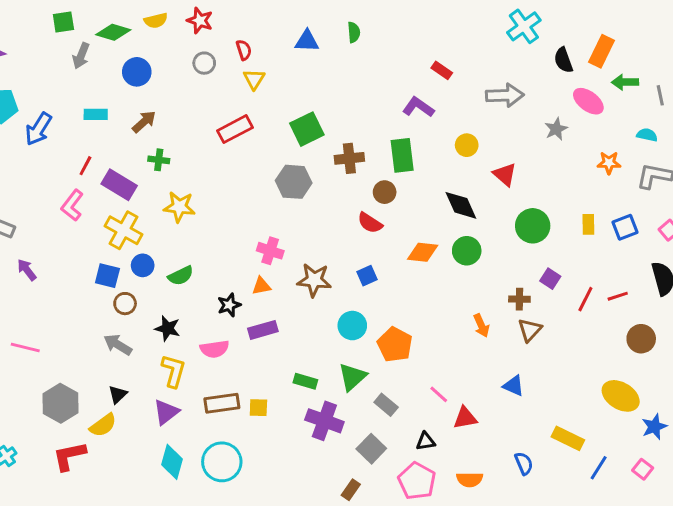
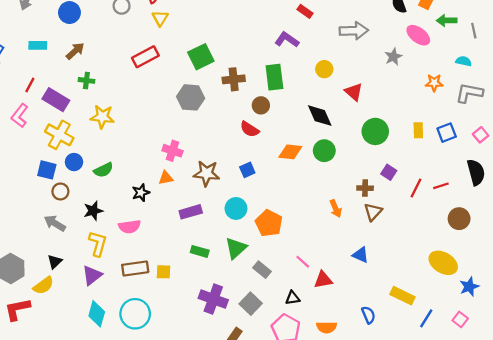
black star: (168, 328) -> (93, 211), turned -30
purple rectangle: (263, 330) -> (191, 212), moved
purple cross: (324, 421) -> (213, 299), moved

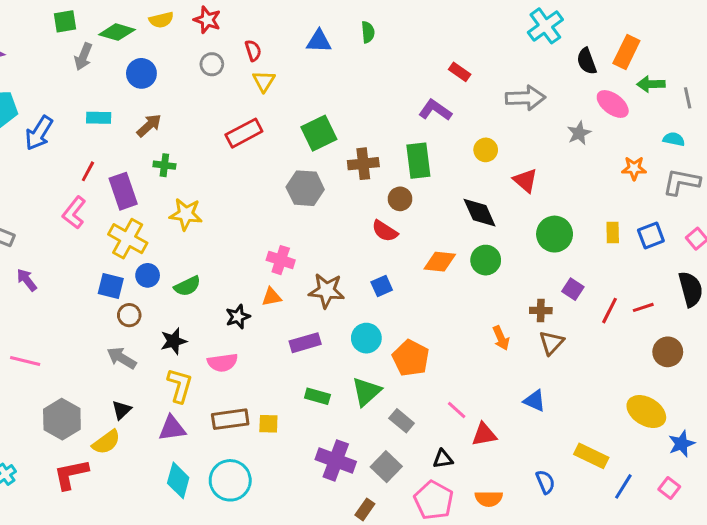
purple rectangle: (56, 100) -> (123, 191), turned 40
purple triangle: (92, 275) -> (172, 428), turned 30

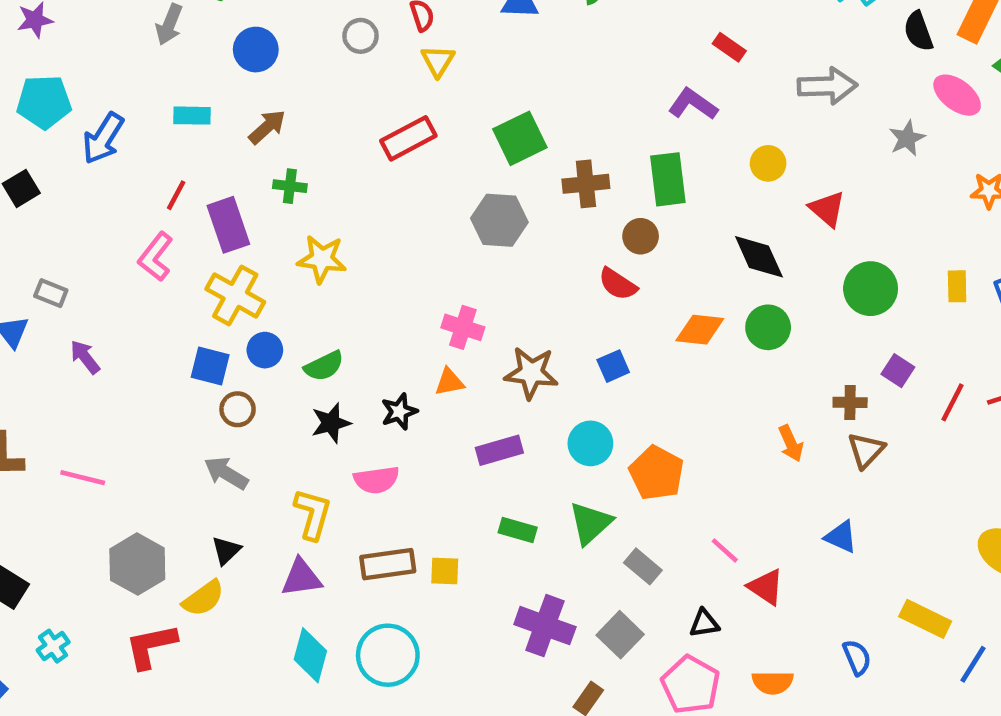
black star: (174, 341) -> (331, 423), moved
red triangle: (484, 434) -> (766, 587), turned 44

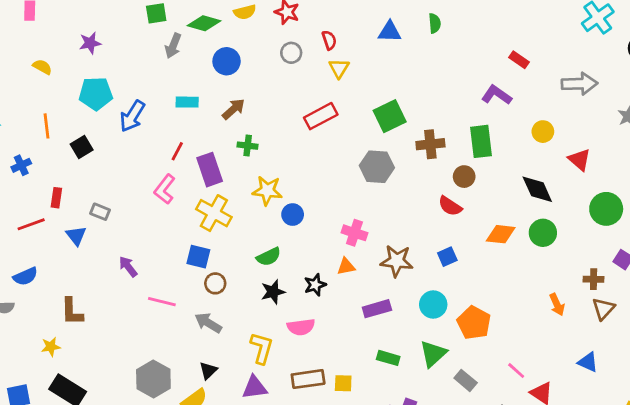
blue circle: (265, 350) -> (293, 215), moved
purple arrow: (85, 357) -> (128, 267), moved
pink line: (83, 478) -> (162, 302), moved

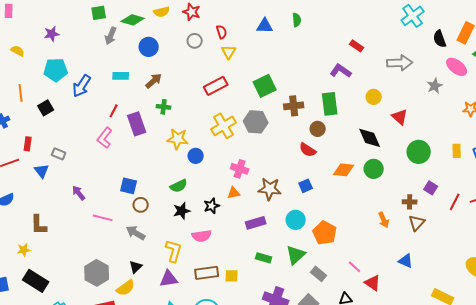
yellow cross: (214, 213) -> (224, 126), moved, turned 30

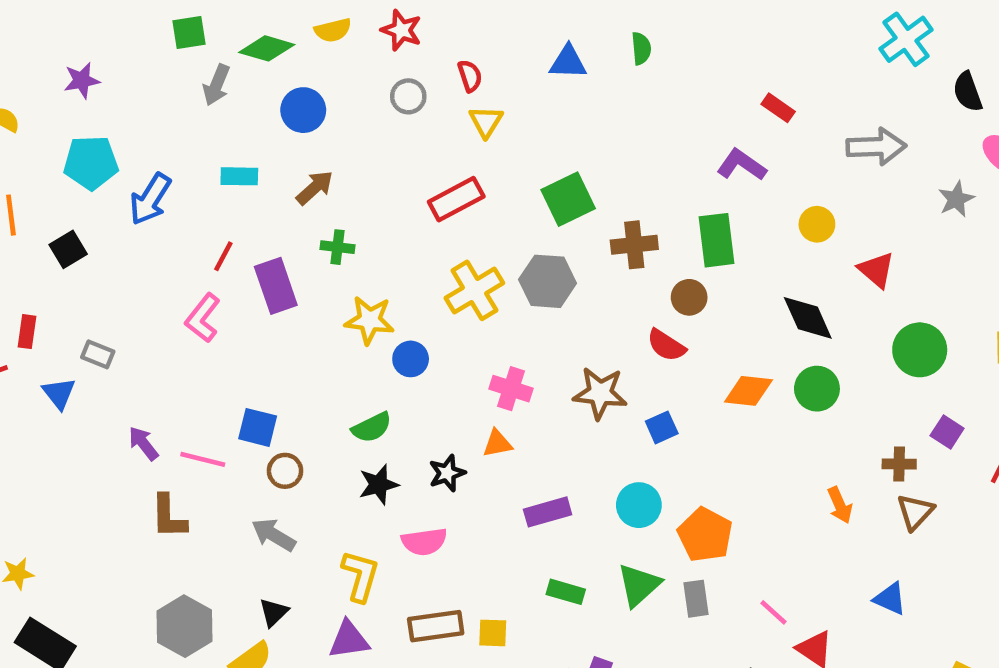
brown star: (270, 189) -> (600, 393), moved
pink line: (103, 218) -> (203, 459), moved
brown L-shape: (39, 225) -> (169, 516), moved
gray rectangle: (319, 274) -> (696, 599), moved, turned 42

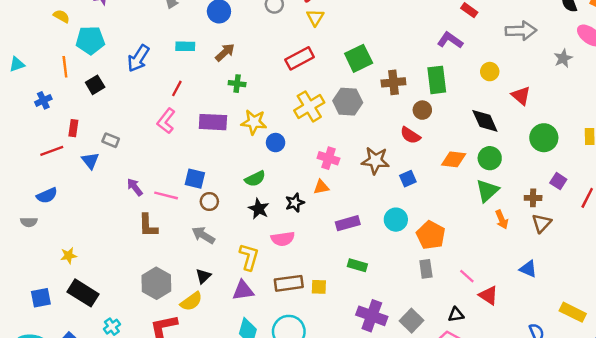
cyan pentagon: (91, 163) -> (90, 40), moved
purple rectangle: (276, 286) -> (213, 122), moved, turned -68
black star: (379, 485) -> (259, 209), turned -30
green triangle: (639, 585) -> (487, 191), moved

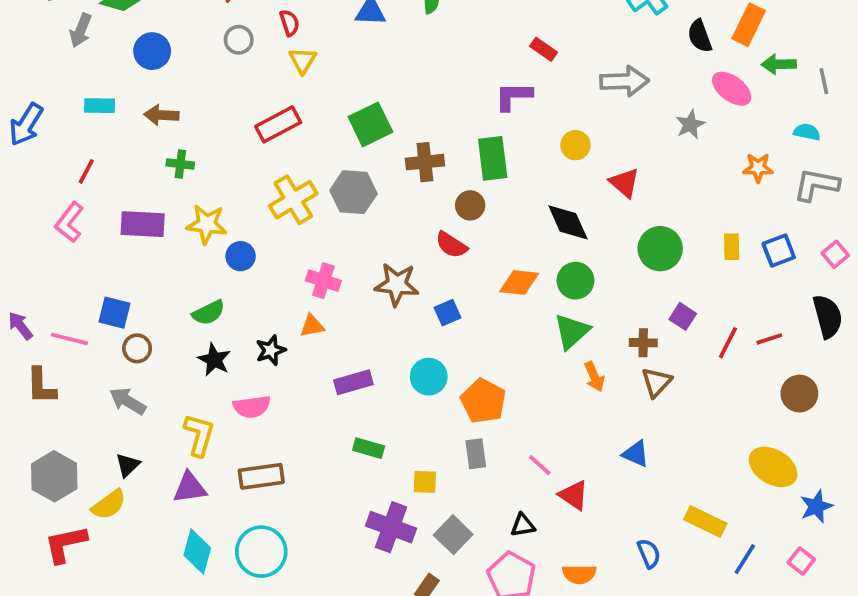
purple L-shape: (450, 40) -> (513, 96), turned -35
brown arrow: (225, 52) -> (162, 115), turned -135
yellow square: (319, 287) -> (425, 482), moved

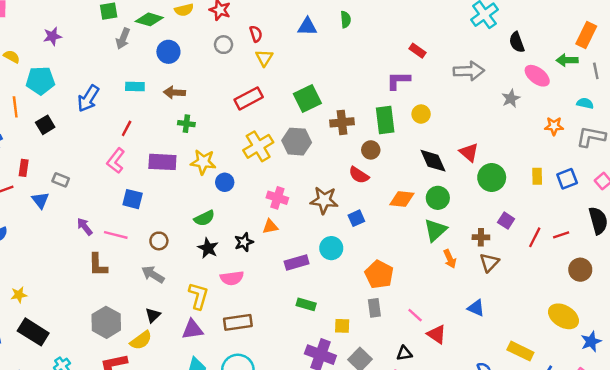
orange rectangle: (749, 25) -> (586, 35), moved
yellow circle: (575, 145) -> (421, 114), moved
red triangle: (624, 183) -> (469, 152), moved
blue square: (114, 313) -> (133, 199), moved
cyan circle: (429, 377) -> (331, 248), moved

